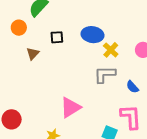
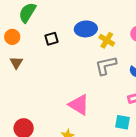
brown triangle: (33, 53) -> (16, 63), moved
pink triangle: (70, 107) -> (79, 105), turned -45

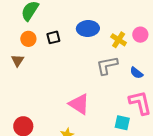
orange circle: (12, 37) -> (28, 39), moved
yellow cross: (107, 40) -> (119, 40), moved

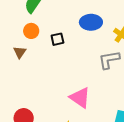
black square: (53, 37) -> (57, 39), moved

